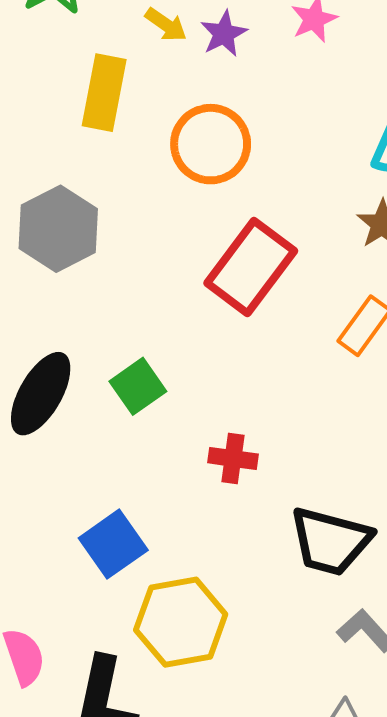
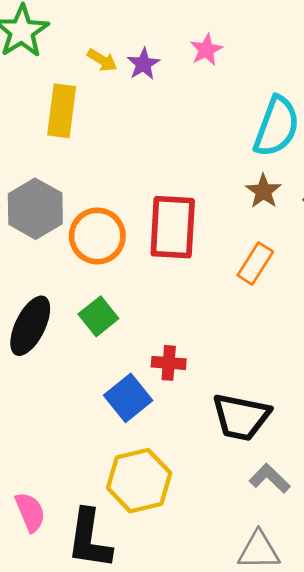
orange circle: (211, 144) -> (97, 236), moved
red rectangle: (251, 267) -> (173, 227), turned -30
blue square: (113, 544) -> (128, 398), moved

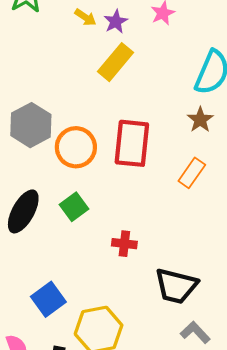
yellow rectangle: (62, 111) -> (115, 62), moved, turned 30
blue square: (128, 398) -> (48, 299), moved

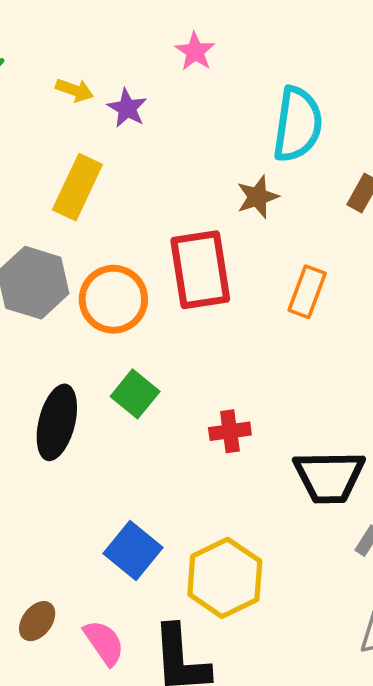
purple star: (116, 22) -> (127, 108), moved
yellow rectangle: (115, 62) -> (77, 187), moved
brown star: (200, 120) -> (258, 197), moved, turned 30

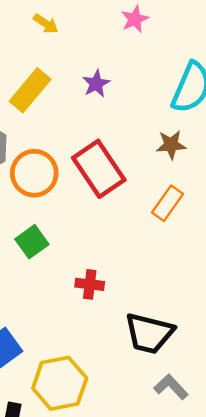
purple star: (127, 108) -> (96, 84), moved
brown star: (258, 197) -> (171, 145), moved
red rectangle: (200, 270) -> (99, 169), turned -40

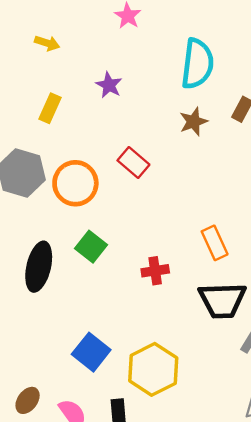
yellow rectangle: (30, 90) -> (50, 108), size x0.7
red rectangle: (99, 169) -> (133, 163), size x0.6
orange rectangle: (168, 203) -> (215, 243), moved, turned -44

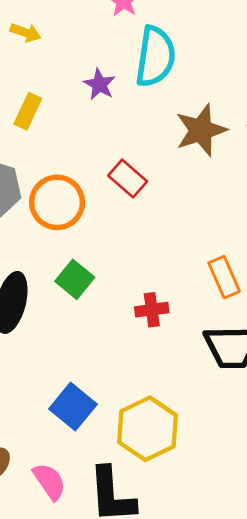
cyan semicircle: (197, 64) -> (155, 57), moved
brown star: (193, 122) -> (201, 130), size x1.5

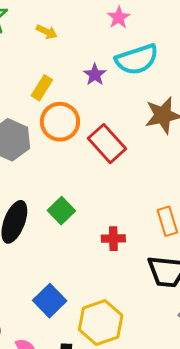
cyan semicircle: (155, 57) -> (137, 59), turned 57
red rectangle: (128, 178) -> (107, 144), size x1.4
orange circle: (57, 202) -> (60, 122), moved

